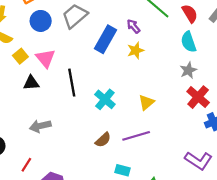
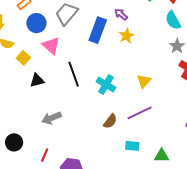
pink triangle: (45, 58) -> (51, 46), moved

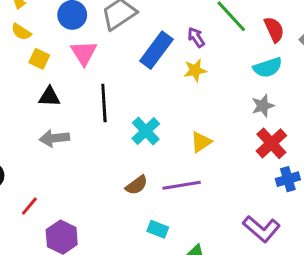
cyan semicircle: (173, 20) -> (268, 68), turned -96
yellow square: (23, 58) -> (39, 59), turned -32
gray arrow: (51, 118) -> (54, 138), moved

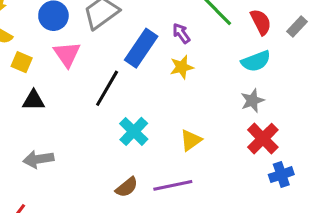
black line: (104, 103) -> (107, 88), moved, turned 36
gray arrow: (54, 138) -> (38, 159), moved

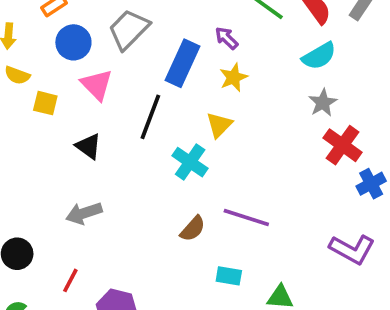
black triangle: (34, 100) -> (88, 146), moved, turned 45
yellow triangle: (191, 140) -> (219, 125), moved
purple line: (173, 185) -> (246, 217), turned 39

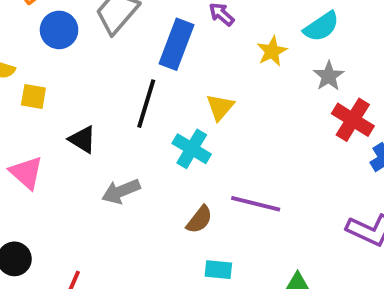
yellow star: (233, 77) -> (272, 51), moved
pink triangle: (97, 85) -> (26, 173), moved
gray arrow: (84, 213) -> (121, 191), moved
cyan rectangle: (229, 276) -> (218, 270), moved

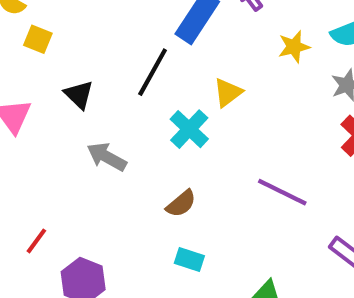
gray arrow: (121, 191) -> (107, 157), turned 39
purple line: (256, 204) -> (282, 192), moved

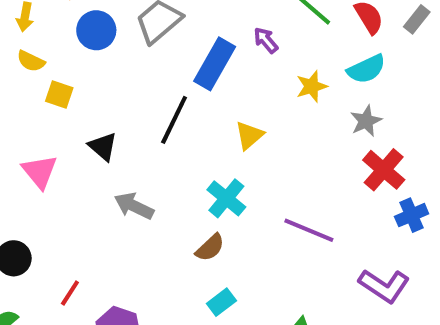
cyan cross: (189, 129) -> (226, 198), moved
cyan rectangle: (189, 260) -> (221, 302), turned -52

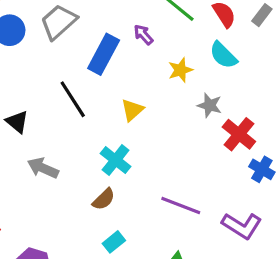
cyan semicircle: (366, 69) -> (223, 55), turned 72
black line: (174, 120) -> (73, 99), turned -57
gray star: (366, 121) -> (210, 105), moved, turned -30
blue cross: (412, 215) -> (262, 169), turned -35
purple line: (309, 230) -> (181, 206), moved

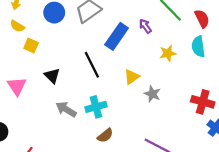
cyan semicircle: (223, 55) -> (198, 47), turned 30
gray star: (210, 105) -> (152, 94), moved
red cross: (239, 134) -> (203, 102), turned -30
cyan cross: (116, 160) -> (96, 107), moved, turned 30

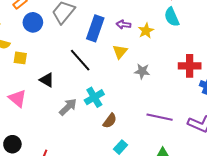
purple arrow: (145, 26) -> (123, 24), moved, turned -32
yellow triangle: (132, 77) -> (120, 52), moved
gray arrow: (66, 109) -> (68, 107), turned 120

